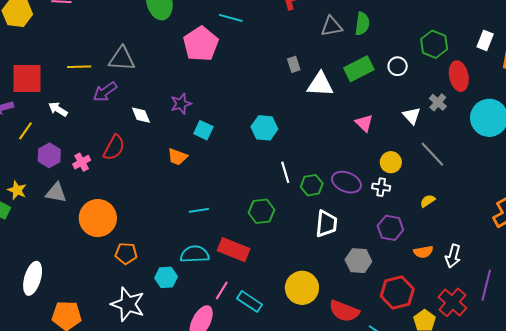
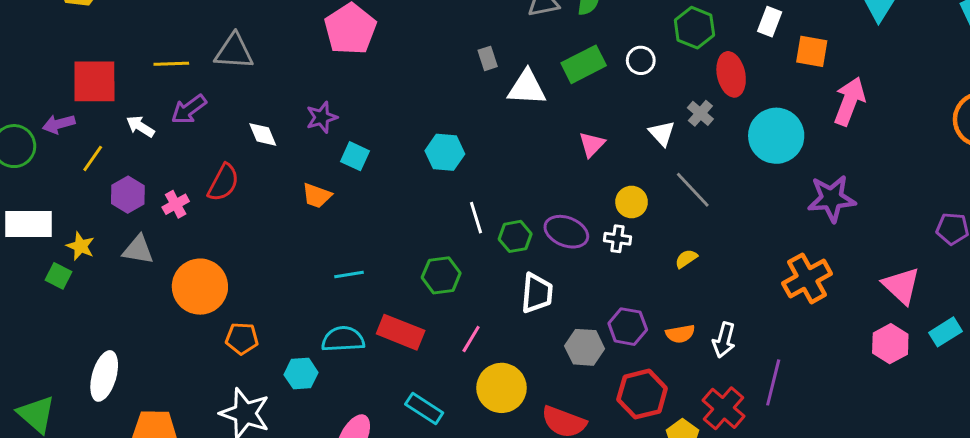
purple arrow: (105, 92) -> (189, 109), moved
pink triangle: (364, 123) -> (592, 144), turned 30
purple hexagon: (390, 228) -> (628, 327), moved
pink line: (222, 290) -> (471, 339), moved

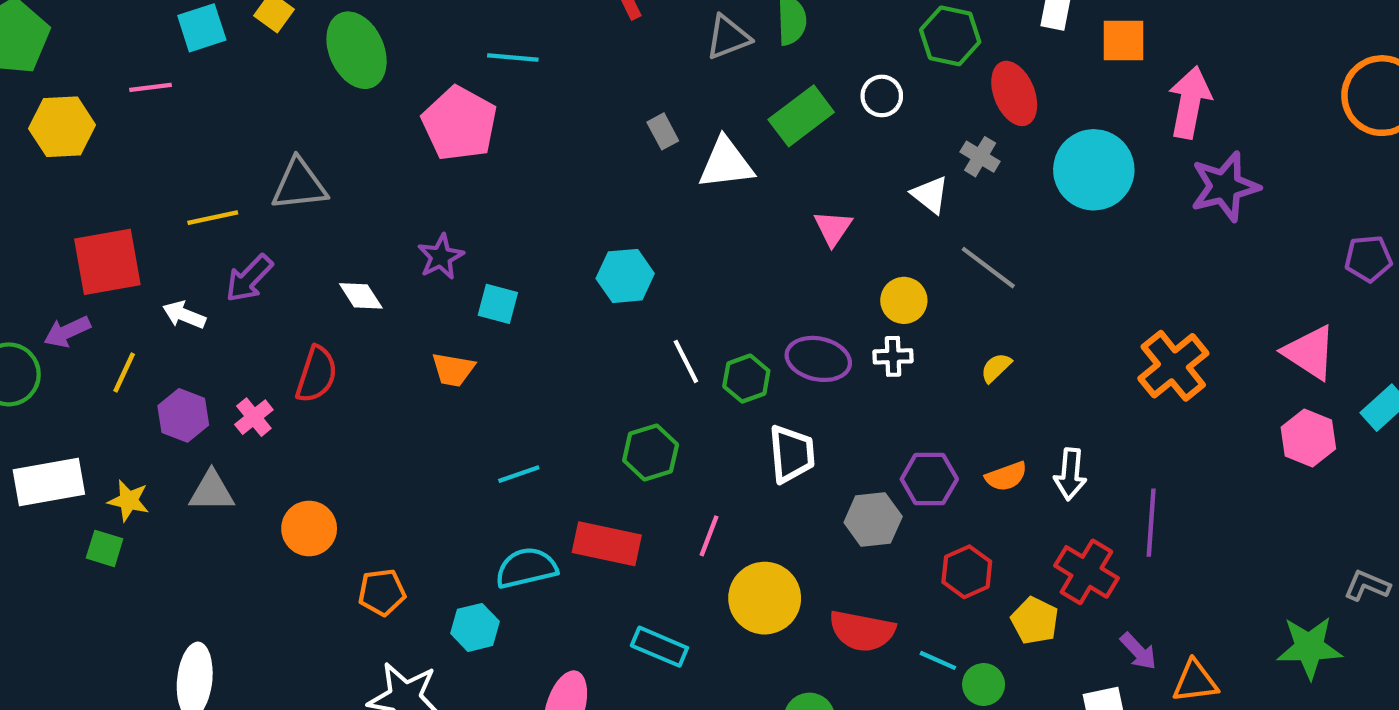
purple star: (832, 198) -> (1225, 187), moved
orange circle: (200, 287) -> (309, 528), size x0.7
red hexagon: (642, 394) -> (967, 572), size x0.7

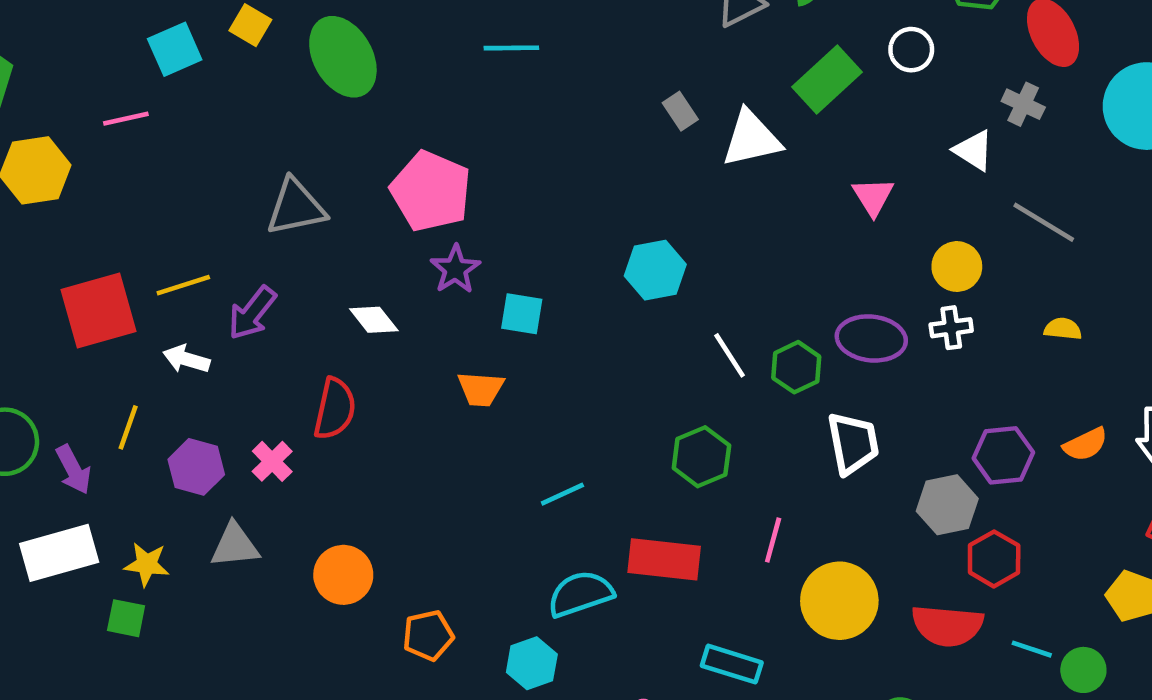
pink pentagon: (460, 124) -> (431, 191), moved
yellow line: (213, 218) -> (183, 285), moved
purple arrow: (67, 332) -> (73, 470), moved, turned -87
yellow semicircle: (996, 368) -> (1063, 329), turned 56
red hexagon: (967, 572) -> (994, 559), moved

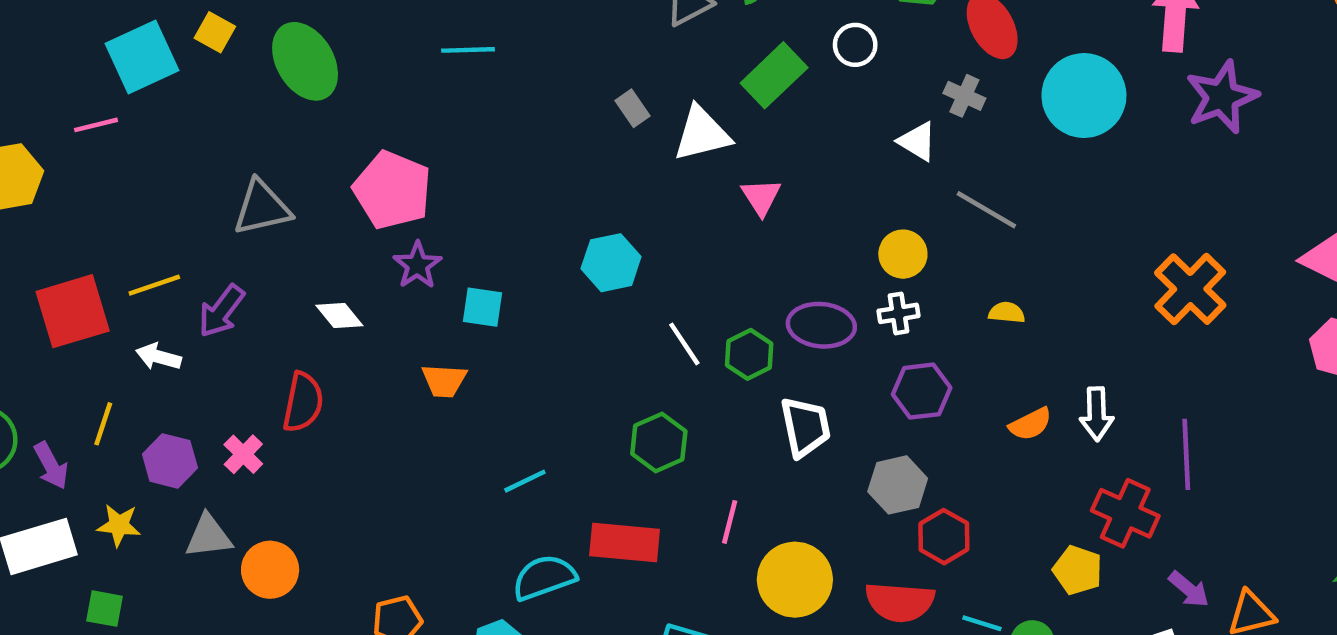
cyan square: (175, 49) -> (142, 57), size x1.4
pink triangle: (873, 197) -> (761, 197), moved
purple hexagon: (1003, 455) -> (922, 391), moved
yellow star: (147, 564) -> (119, 525), moved
orange circle: (343, 575) -> (270, 570), moved

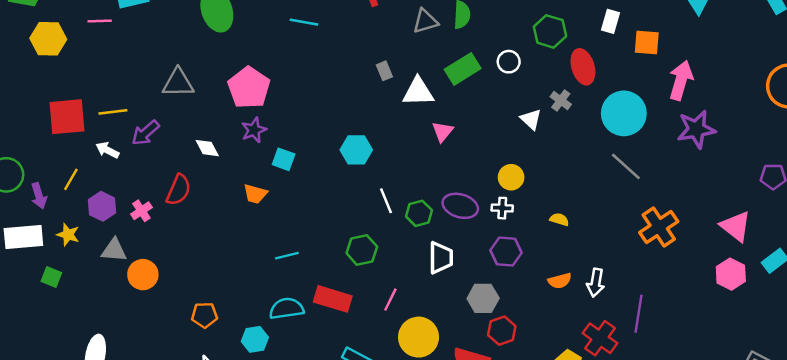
gray line: (986, 210) -> (626, 166), moved

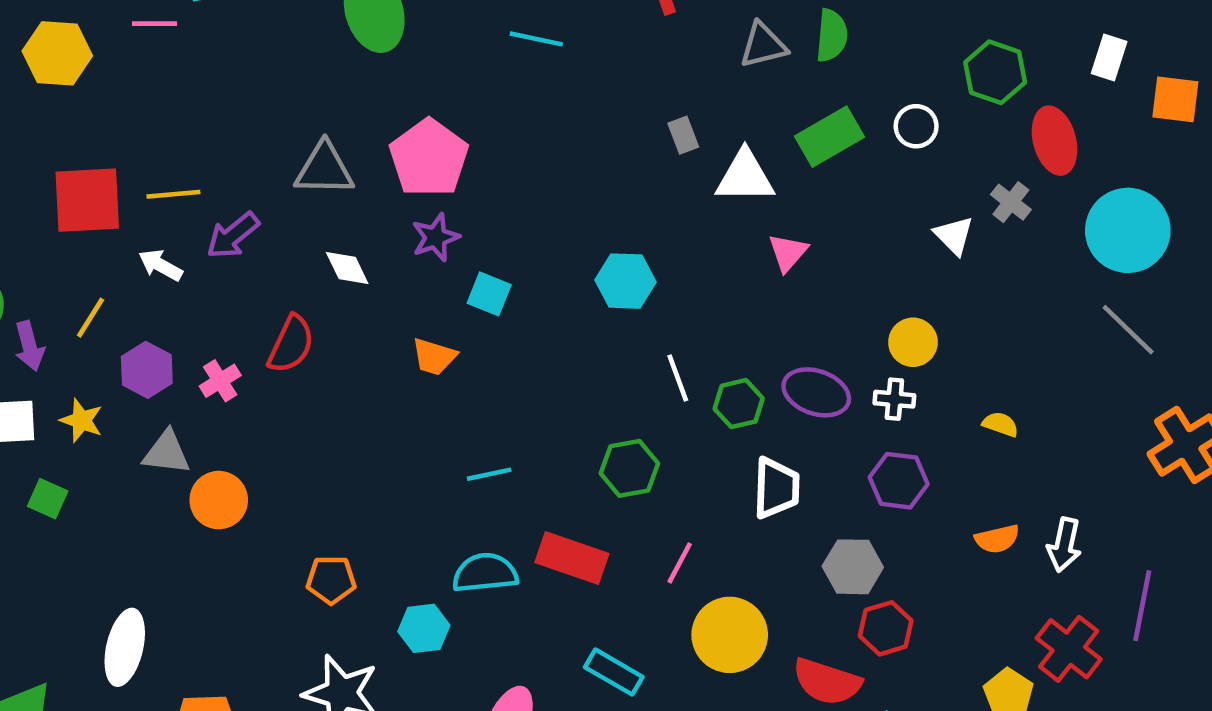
gray triangle: (178, 83) -> (324, 169), moved

